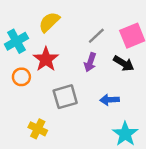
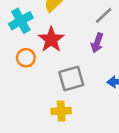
yellow cross: (38, 129) -> (61, 111), moved, turned -30

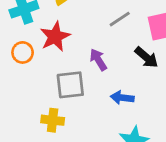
purple arrow: (97, 43) -> (98, 60), moved, turned 120

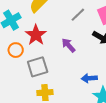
gray square: (70, 85) -> (38, 67), moved
blue arrow: (122, 98) -> (89, 78), moved

